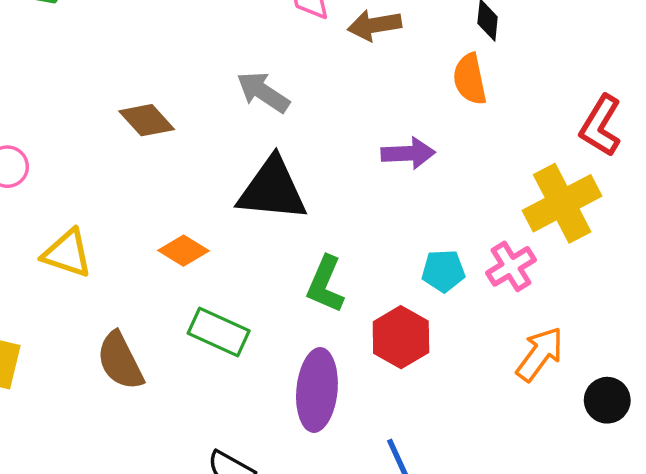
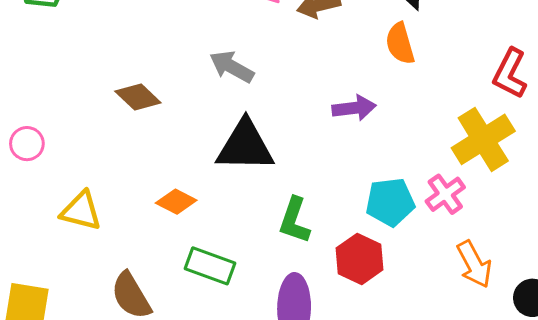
cyan pentagon: (443, 271) -> (390, 202), size x1.4
orange arrow: (540, 354) -> (474, 264), turned 120

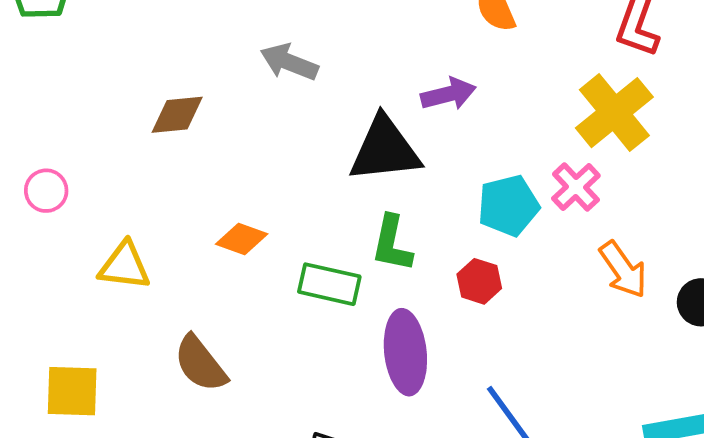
brown diamond: (138, 97) -> (177, 115), turned -42
black triangle: (245, 146) -> (385, 149), moved
red hexagon: (360, 259) -> (479, 281), size x0.7
green rectangle: (210, 266) -> (329, 284), moved

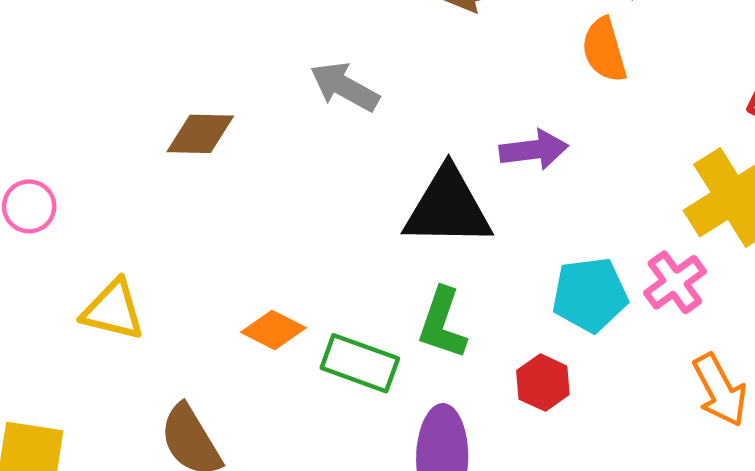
orange diamond: (242, 239) -> (273, 330), moved

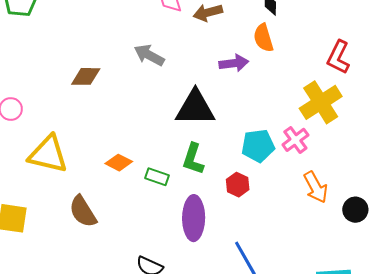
purple arrow: (534, 150) -> (234, 63), moved
yellow triangle: (113, 310) -> (48, 154), size x1.4
green rectangle: (360, 363) -> (157, 177), size x0.7

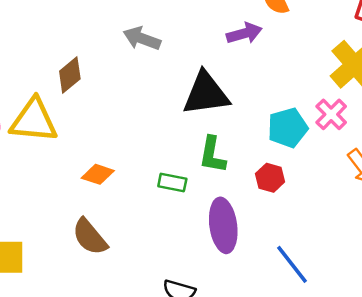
brown diamond: (86, 76) -> (70, 75), turned -32
yellow triangle: (48, 154) -> (34, 120), moved
orange diamond: (119, 163) -> (98, 174), moved

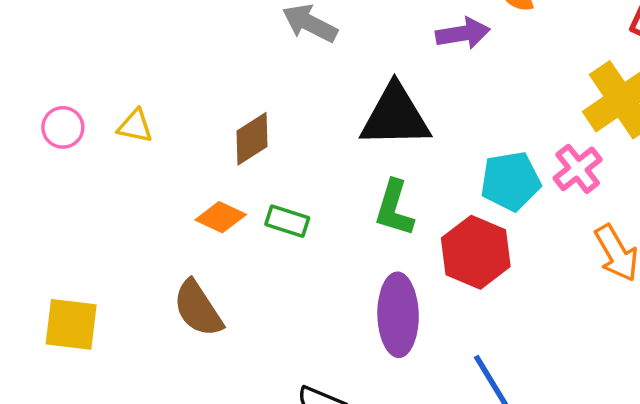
brown diamond: (70, 75) -> (252, 139), moved
yellow triangle: (34, 120) -> (135, 126), size x0.5
red hexagon: (270, 178) -> (476, 252), size x1.6
green rectangle: (172, 182) -> (287, 221), moved

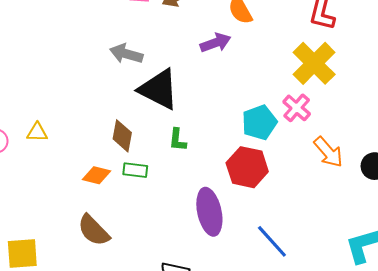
black triangle: (395, 116) -> (159, 89), moved, turned 39
brown diamond: (252, 139) -> (122, 136), moved, turned -36
green L-shape: (394, 208) -> (178, 140), moved, size x0.7

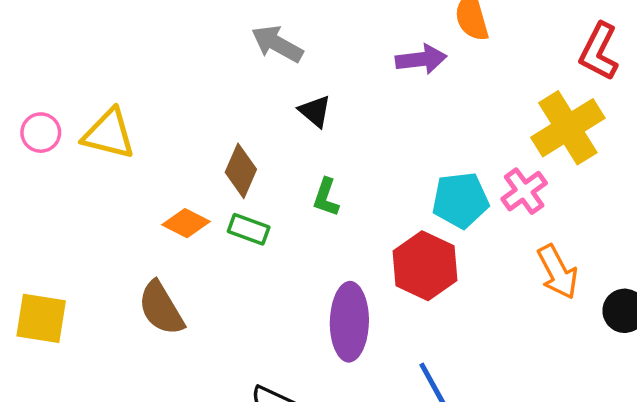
black triangle: (159, 89) -> (315, 111), size x0.5
yellow triangle: (37, 132) -> (109, 134), size x1.6

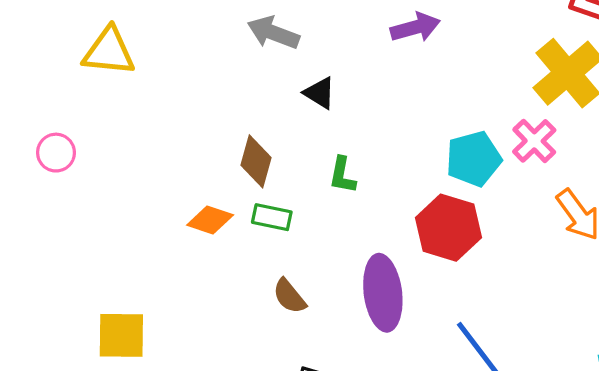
yellow triangle: (109, 134) -> (109, 52), moved
brown semicircle: (161, 308) -> (289, 296), moved, size x0.7
yellow square: (41, 318) -> (121, 335), moved

